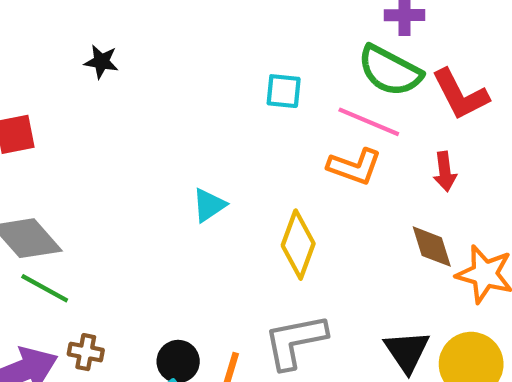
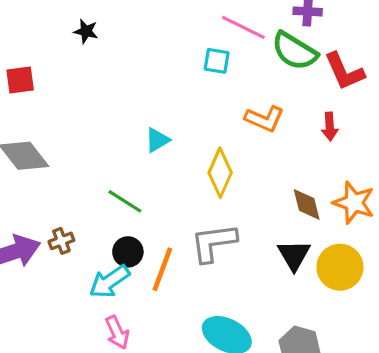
pink line: (369, 122) -> (243, 27), moved
brown diamond: (432, 247) -> (307, 204), moved
green line: (45, 288) -> (125, 201), moved
brown cross: (86, 352) -> (61, 241), turned -35

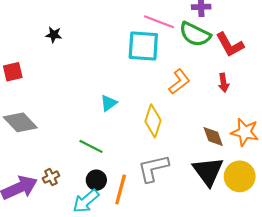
cyan square: (217, 61) -> (143, 46), size x1.8
orange L-shape: (264, 119) -> (179, 82), turned -55
black triangle: (294, 255) -> (208, 171), size x1.4

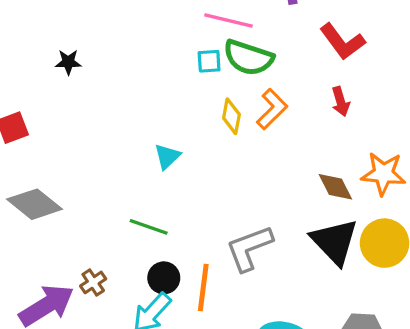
green semicircle: (195, 34) -> (248, 58), moved
cyan square: (143, 46) -> (209, 61), size x0.5
yellow diamond: (153, 121) -> (231, 116), moved, size x0.7

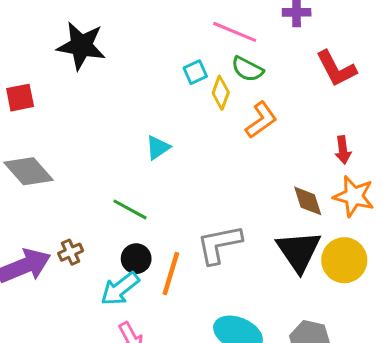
green semicircle: (248, 58) -> (247, 69), size x0.7
cyan square: (209, 61) -> (195, 72), moved, turned -30
black star: (68, 62) -> (81, 46), size x2.0
red arrow: (341, 101) -> (343, 150), moved
yellow diamond: (231, 116) -> (221, 93), moved

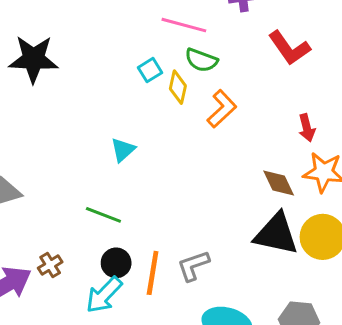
gray L-shape: (219, 244) -> (193, 266), moved, size x0.7
black triangle: (299, 251) -> (276, 234), turned -36

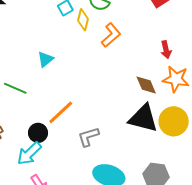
green line: (103, 215) -> (15, 88), moved
orange line: (153, 273) -> (61, 112), moved, turned 36

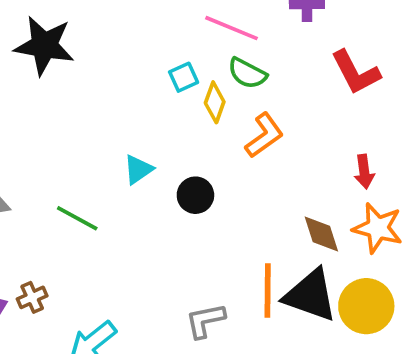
orange line: (61, 112) -> (268, 290), moved, turned -52
black circle: (38, 133) -> (195, 195), moved

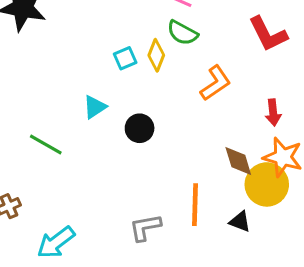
cyan square: (184, 77) -> (125, 58), moved
orange L-shape: (264, 135) -> (215, 83), moved
black triangle: (311, 295) -> (240, 222), moved, size x0.5
yellow circle: (366, 306) -> (267, 184), moved

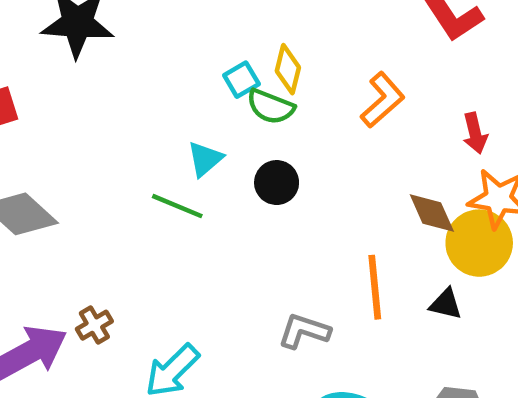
green semicircle: (182, 33) -> (271, 107), moved
green line: (46, 145) -> (177, 206), moved
gray L-shape: (145, 227) -> (304, 331), turned 36

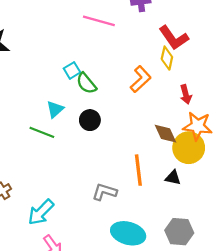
yellow diamond: (288, 69) -> (167, 58), moved
green semicircle: (271, 107) -> (86, 83), turned 30

